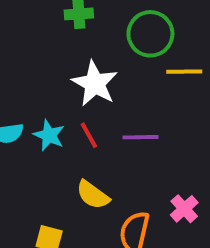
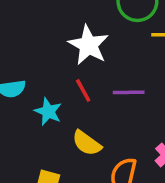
cyan star: (49, 135) -> (48, 112), moved

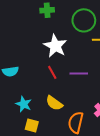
cyan star: (48, 112) -> (24, 104), moved

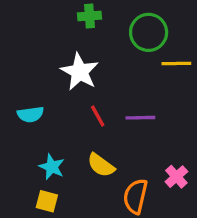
white star: (55, 46) -> (80, 72), moved
yellow square: (32, 126) -> (47, 201), moved

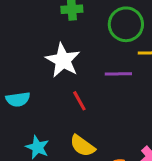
purple line: (140, 118) -> (118, 74), moved

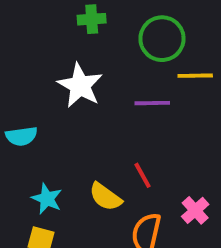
red line: (79, 101) -> (142, 175), moved

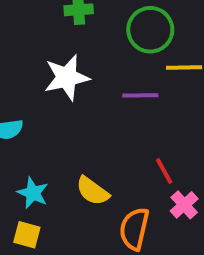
white star: (80, 85) -> (67, 77), turned 30
red line: (142, 175) -> (164, 171), moved

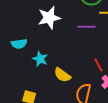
cyan star: (33, 193) -> (40, 59), moved

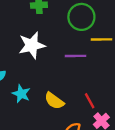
yellow semicircle: (62, 75) -> (54, 101), moved

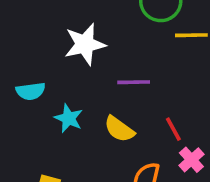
purple line: (75, 56) -> (134, 82), moved

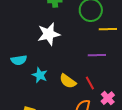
purple line: (134, 82) -> (97, 55), moved
red line: (173, 129) -> (90, 83), moved

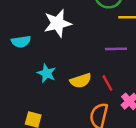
cyan semicircle: (19, 60) -> (21, 42), moved
yellow semicircle: (68, 81) -> (81, 81), turned -54

